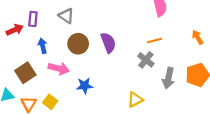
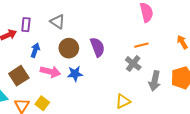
blue arrow: (43, 46) -> (35, 50), turned 32
blue star: (85, 86) -> (75, 74), moved

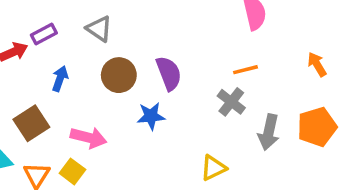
purple rectangle: (26, 25) -> (44, 34), turned 56
pink arrow: (50, 72) -> (88, 138), moved
blue star: (75, 74) -> (151, 116), moved

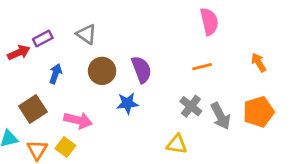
gray cross: (231, 102) -> (191, 106), moved
gray arrow: (269, 132) -> (220, 116), turned -40
yellow triangle: (213, 168) -> (177, 144), turned 35

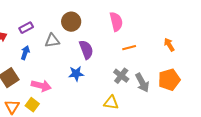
pink semicircle: (209, 22) -> (116, 22), moved
gray triangle: (87, 34) -> (52, 41), moved, turned -42
purple rectangle: (43, 38) -> (26, 28), moved
brown circle: (102, 71) -> (71, 22), moved

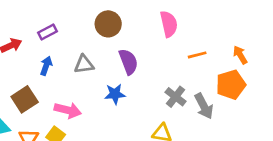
gray triangle: (52, 41) -> (84, 64), moved
orange line: (129, 48) -> (197, 55), moved
orange pentagon: (169, 80) -> (231, 85), moved

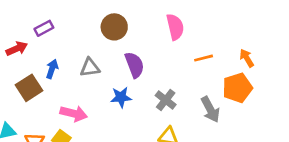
purple rectangle: (47, 32) -> (44, 28), moved
gray cross: (176, 97) -> (166, 100), moved
brown square: (25, 99) -> (29, 88), moved

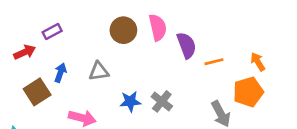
pink semicircle: (175, 27) -> (158, 27), moved
purple semicircle: (135, 65) -> (186, 45), moved
gray cross: (166, 100) -> (162, 101), moved

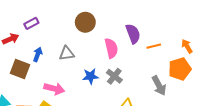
pink semicircle: (158, 27) -> (111, 48), moved
brown square: (37, 92) -> (20, 69), turned -36

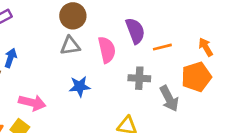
gray triangle: (67, 53) -> (70, 46), moved
gray cross: (114, 76) -> (139, 78), moved, turned -35

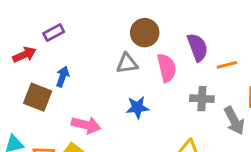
brown circle: (73, 16) -> (145, 33), moved

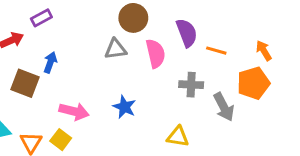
orange line: (227, 65) -> (216, 51), turned 30
blue star: (137, 107) -> (124, 107), moved, turned 30

